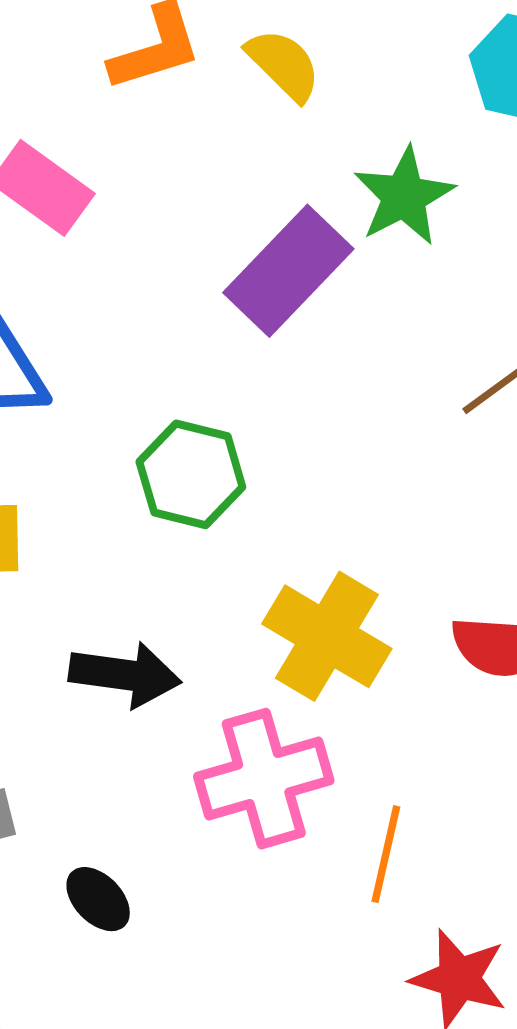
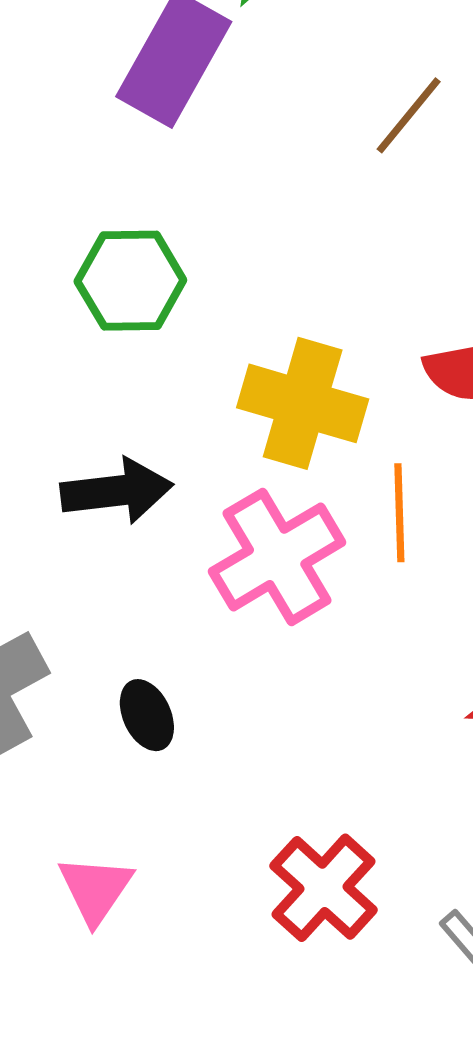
orange line: (386, 854) -> (399, 513), moved
black ellipse: (98, 899) -> (147, 715), turned 34

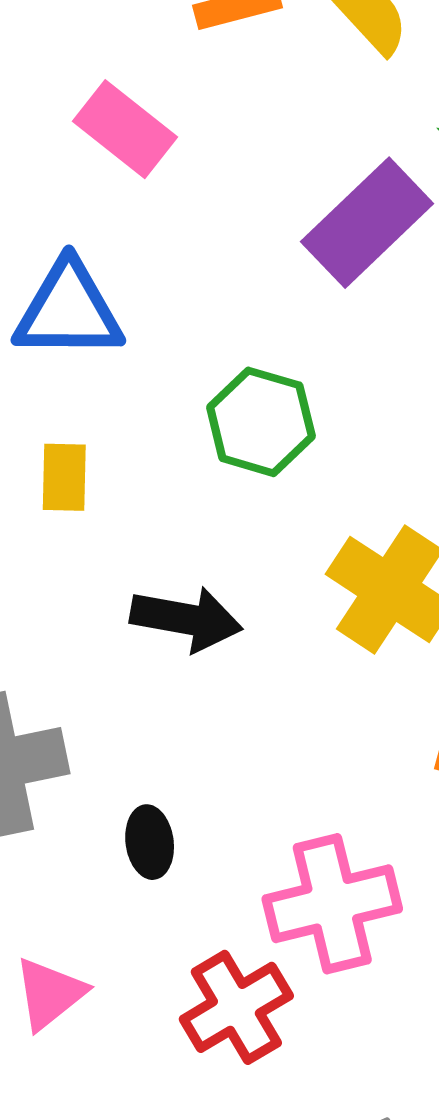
pink cross: (277, 557) -> (332, 904), moved
red cross: (324, 888) -> (236, 1007), moved

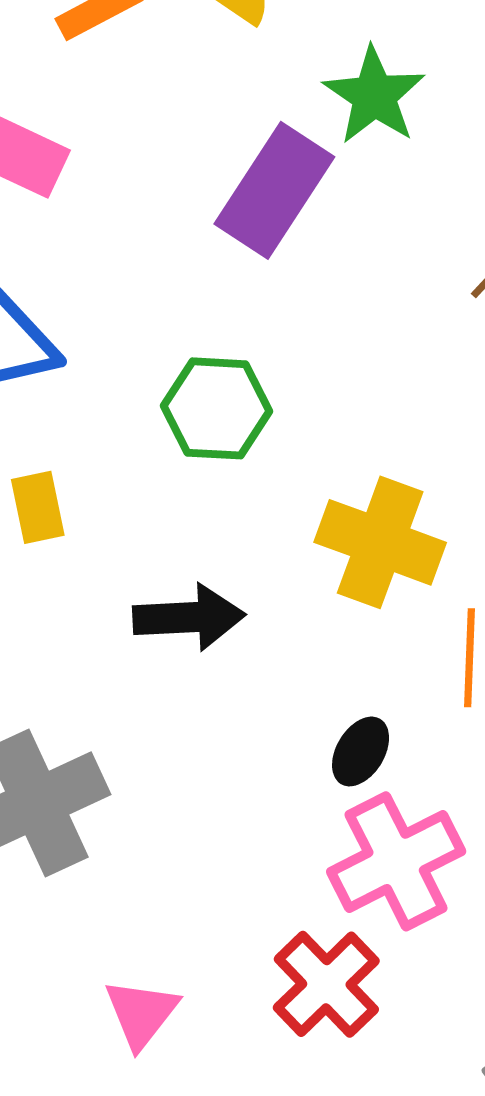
black ellipse: (150, 842) -> (361, 751), moved, turned 52

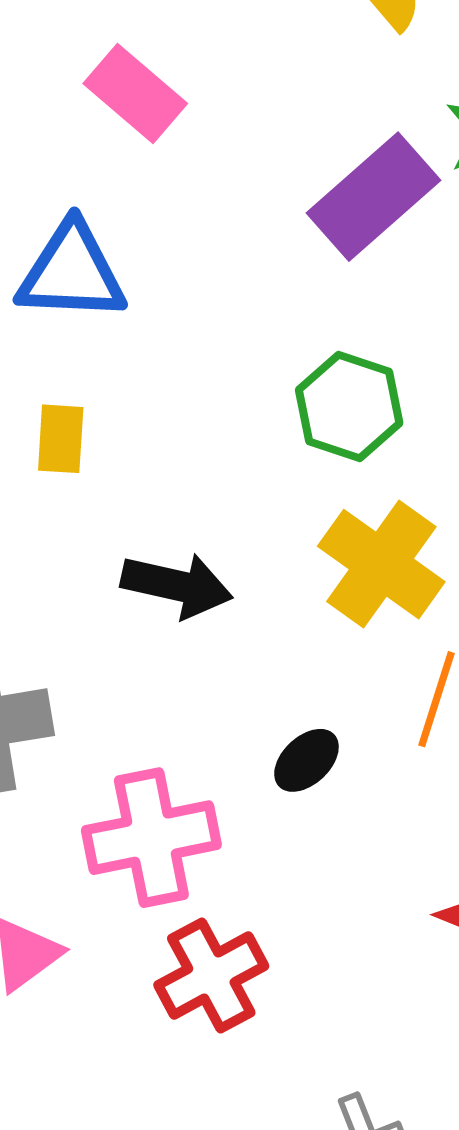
green hexagon: (217, 408) -> (349, 407), moved
pink cross: (396, 861) -> (151, 838), moved

